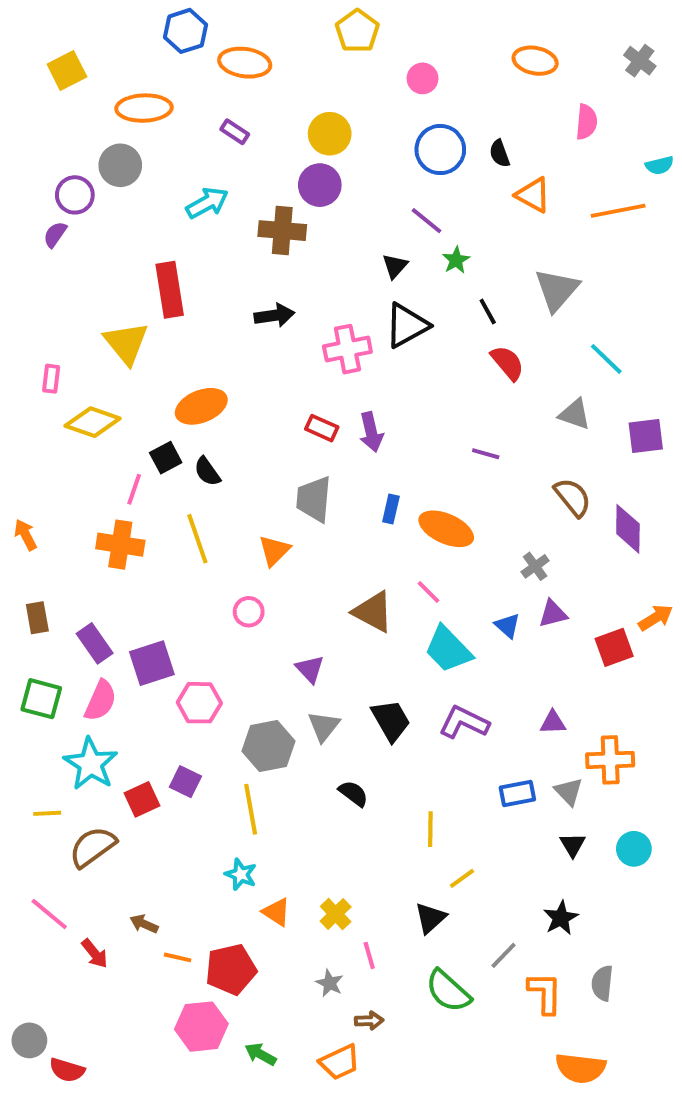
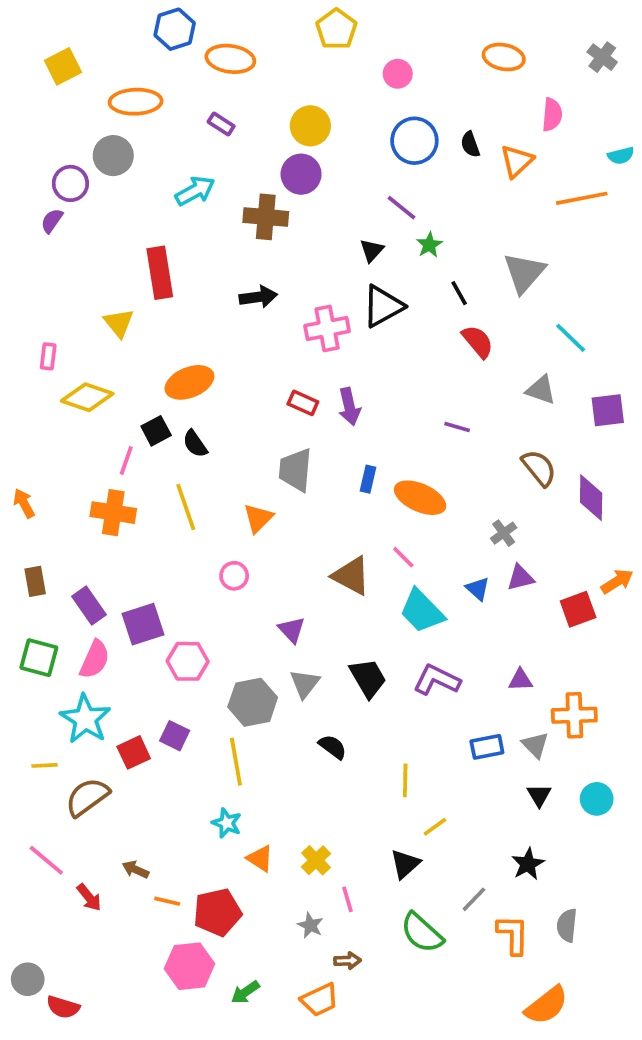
orange triangle: (533, 195) -> (517, 161), moved, turned 48
yellow triangle: (126, 343) -> (119, 323), size x0.7
green arrow: (261, 1054) -> (245, 992), turned -64
orange semicircle: (581, 1068) -> (546, 1005), turned -45

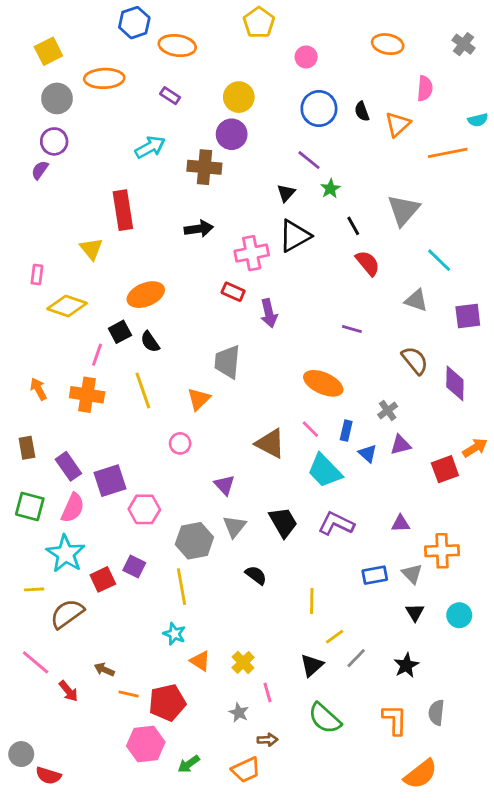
gray circle: (113, 156) -> (57, 98), moved
red rectangle: (303, 403) -> (233, 292), moved
blue rectangle: (368, 479) -> (346, 431), moved
orange arrow: (24, 503) -> (38, 389), moved
gray line: (474, 899) -> (356, 658), moved

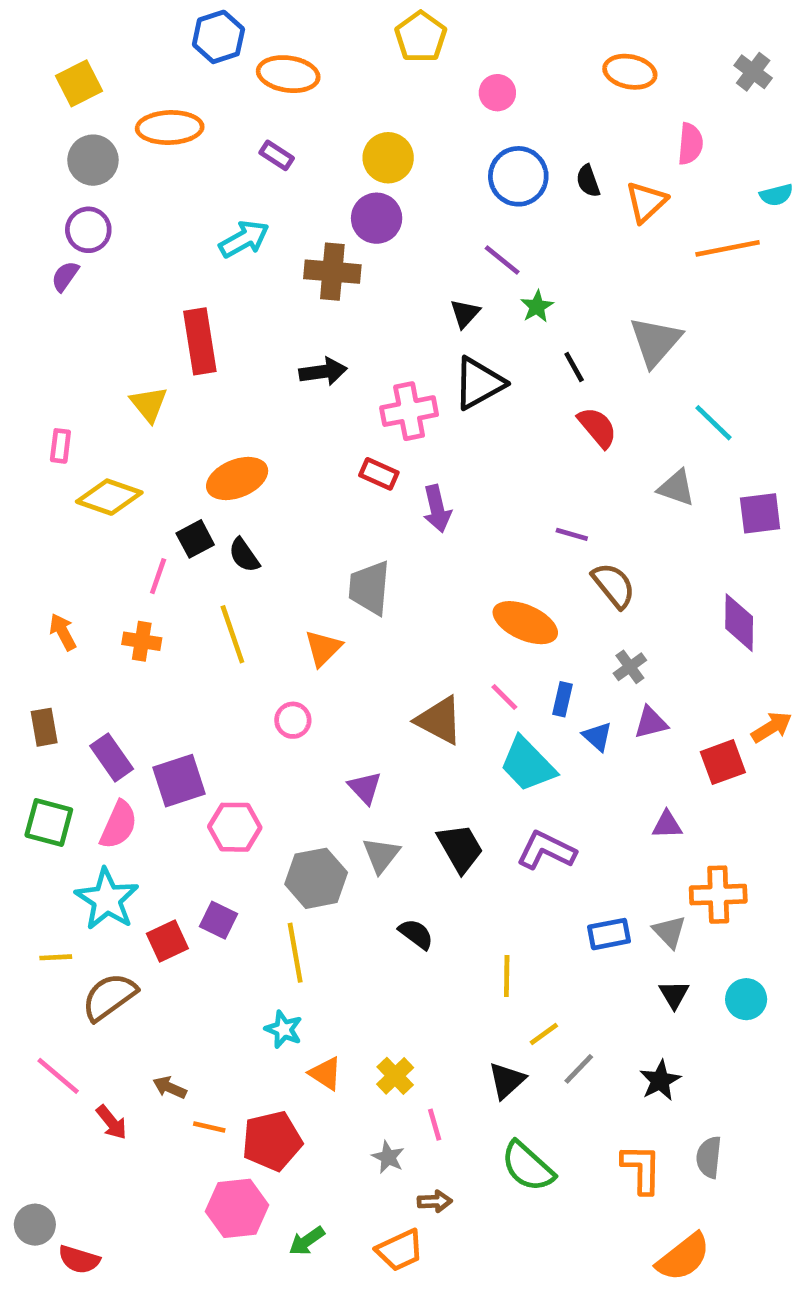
brown semicircle: (415, 360) -> (614, 585), moved
orange cross: (87, 395) -> (142, 641), size x0.7
purple triangle: (401, 524) -> (667, 825), moved

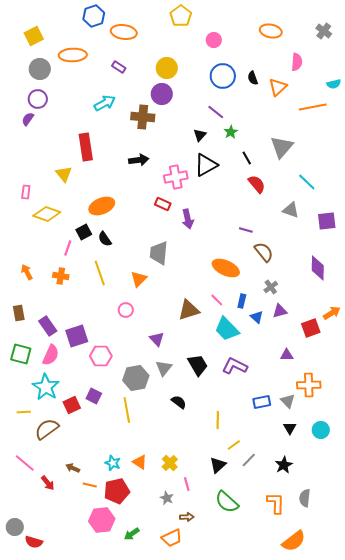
brown triangle: (439, 720) -> (189, 310), turned -45
cyan star: (284, 1029) -> (113, 463), moved

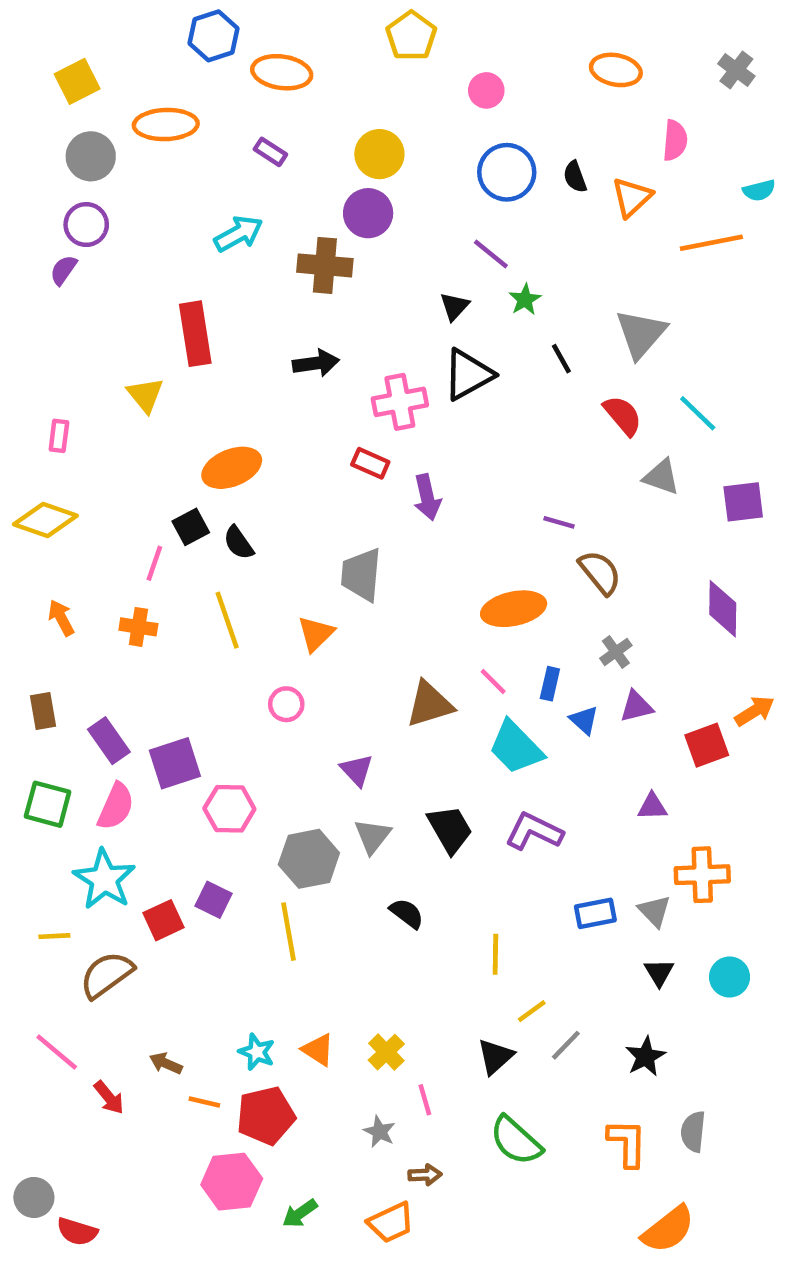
red semicircle: (257, 184) -> (623, 415), moved
yellow diamond: (47, 214) -> (45, 520), moved
orange ellipse: (226, 268) -> (514, 609), turned -36

